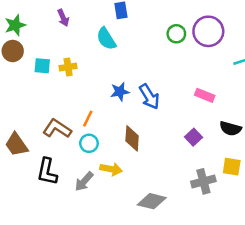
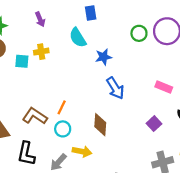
yellow cross: (68, 67) -> (41, 52), moved
blue star: (120, 92) -> (104, 57), moved

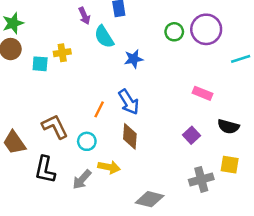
purple arrow: (40, 19) -> (84, 16), moved
blue arrow: (115, 88) -> (129, 102), moved
orange line: (62, 107) -> (99, 109), moved
brown L-shape: (35, 116) -> (55, 127), turned 30

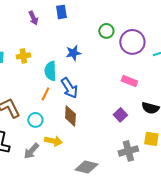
purple circle: (206, 29) -> (132, 42), moved
cyan semicircle: (104, 37) -> (50, 71), moved, turned 30
yellow cross: (62, 53) -> (23, 56), moved

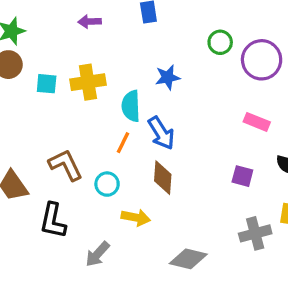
purple arrow: (33, 18) -> (90, 22), moved, turned 112
yellow cross: (23, 56) -> (88, 82), size x1.5
purple square: (120, 115) -> (242, 176), turned -32
gray arrow: (31, 151) -> (98, 254), moved

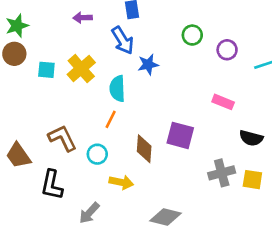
purple circle: (262, 60) -> (227, 50), size x0.6
yellow cross: (88, 82) -> (81, 69), turned -32
blue arrow: (161, 133) -> (123, 40), moved
purple square: (242, 176) -> (180, 135), moved, size x1.5
gray cross: (255, 233) -> (222, 173), moved

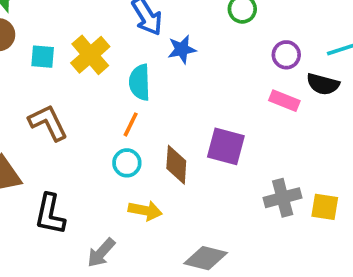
purple circle: (227, 50) -> (286, 55), moved
brown L-shape: (62, 138) -> (48, 123), moved
black semicircle: (251, 138) -> (323, 84), moved
cyan circle: (97, 154) -> (127, 163), moved

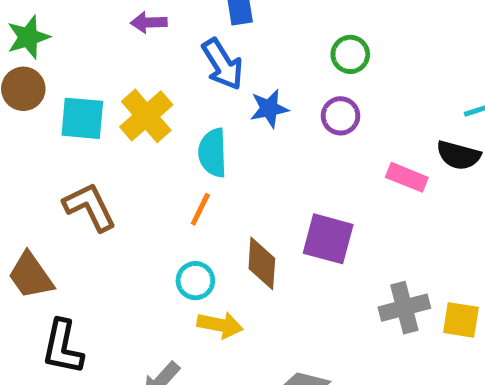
purple circle: (286, 55) -> (340, 116), moved
cyan square: (43, 57) -> (82, 118), size x1.4
cyan circle: (127, 163) -> (195, 281), moved
black L-shape: (50, 214) -> (63, 347), moved

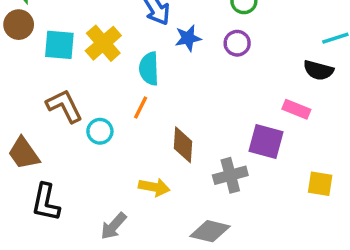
pink rectangle: (407, 177) -> (296, 109), moved
purple square: (328, 239) -> (266, 141), moved
cyan circle: (195, 281) -> (100, 131), moved
gray cross: (404, 308) -> (230, 175), moved

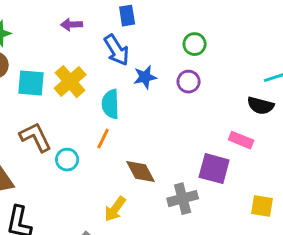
brown diamond: (183, 145) -> (141, 172), turned -32
yellow arrow: (154, 187) -> (115, 209), turned 115

